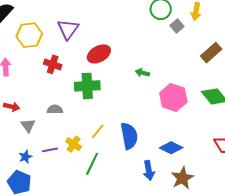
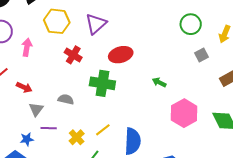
gray square: (177, 26) -> (201, 55), moved
purple line: (50, 150) -> (49, 128), moved

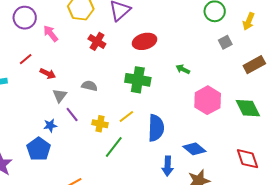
pink arrow: (27, 47) -> (51, 34), turned -48
green cross: (102, 83) -> (138, 80), moved
purple line: (49, 128) -> (72, 115), turned 49
yellow cross: (77, 137) -> (100, 124), turned -35

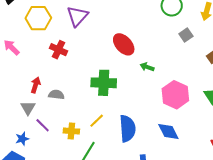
red ellipse: (145, 41) -> (124, 44), moved, turned 70
red arrow: (48, 74) -> (36, 85), moved, turned -91
blue diamond: (194, 149) -> (168, 132), moved, turned 30

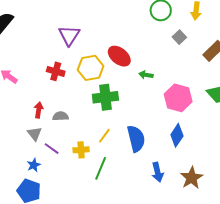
yellow hexagon: (38, 18) -> (91, 68), moved
blue diamond: (168, 132) -> (177, 135), turned 70

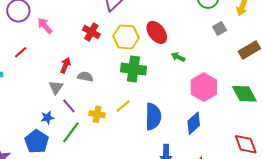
green line: (101, 168) -> (71, 132), moved

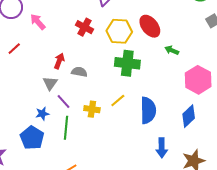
green line: (71, 132) -> (66, 128), turned -30

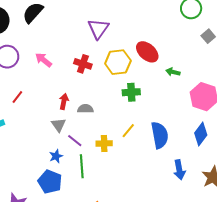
pink arrow: (38, 22) -> (44, 60), moved
green cross: (127, 63) -> (131, 92), size x0.7

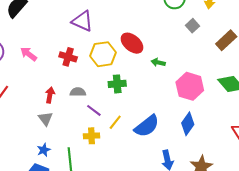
purple triangle: (98, 29) -> (82, 21), turned -40
gray semicircle: (85, 109) -> (78, 92), moved
blue semicircle: (160, 135) -> (147, 126), turned 64
purple line: (75, 141) -> (94, 110), moved

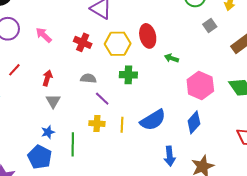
red ellipse: (132, 43) -> (148, 36), turned 30
red arrow: (50, 95) -> (47, 78), moved
yellow line: (115, 122) -> (122, 125), moved, turned -42

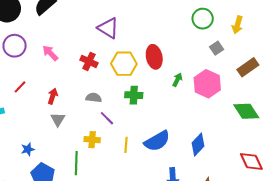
green arrow: (172, 58) -> (177, 80), turned 96
pink hexagon: (200, 85) -> (207, 84), moved
yellow cross: (97, 124) -> (92, 140), moved
blue star: (48, 132) -> (28, 149), moved

